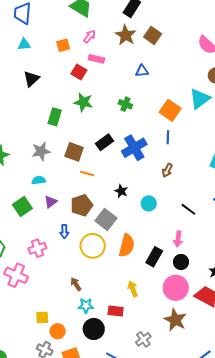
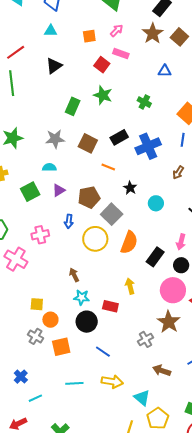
orange line: (87, 173) -> (108, 167), moved
gray cross: (143, 339) -> (146, 339), moved

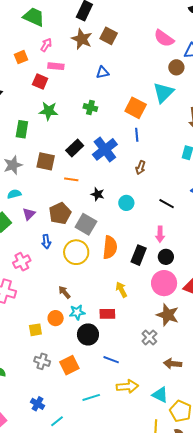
orange circle: (50, 320) -> (56, 318), moved

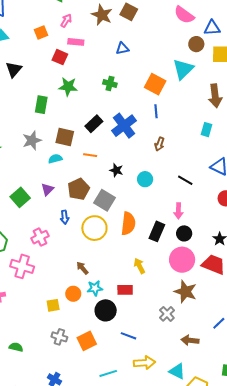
cyan semicircle: (14, 194) -> (55, 159), moved

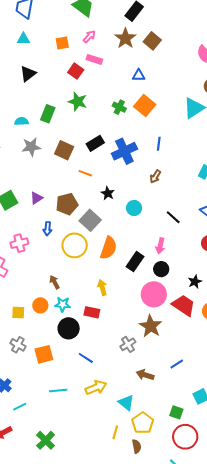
orange square: (155, 84) -> (145, 105), moved
cyan semicircle: (55, 159) -> (22, 121), moved
yellow arrow: (139, 266) -> (102, 287), moved
yellow arrow: (144, 363) -> (96, 388), turned -30

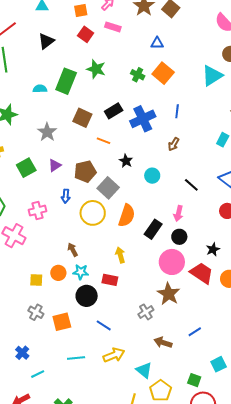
red square: (76, 71) -> (86, 34), moved
green rectangle: (48, 114) -> (66, 81), size x1.4
gray star: (31, 147) -> (47, 132), moved, turned -30

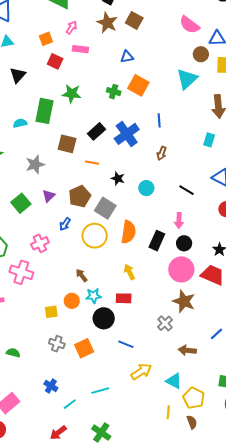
gray star: (47, 132) -> (35, 164), turned 30
blue arrow: (66, 196) -> (65, 224), turned 40
cyan line: (76, 358) -> (100, 391), moved

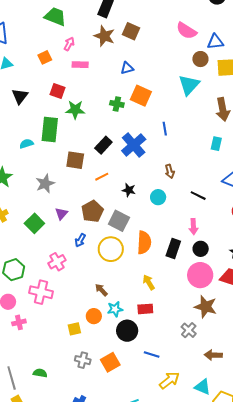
red square: (55, 61) -> (58, 91), moved
brown arrow: (162, 153) -> (170, 171), moved, turned -32
orange line: (92, 163) -> (102, 177), turned -32

